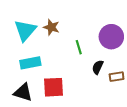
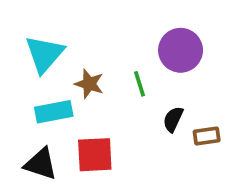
brown star: (51, 27) -> (89, 84), moved
purple circle: (111, 37) -> (181, 50), moved

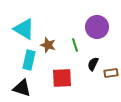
cyan triangle: (44, 54) -> (24, 29), turned -40
cyan rectangle: (54, 112) -> (29, 60), turned -66
red square: (95, 155) -> (62, 78), moved

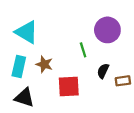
brown star: (48, 45) -> (44, 64), moved
cyan rectangle: (29, 60) -> (19, 66), moved

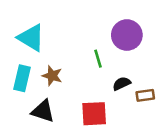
black semicircle: (103, 71) -> (122, 84), turned 40
red square: (69, 86) -> (94, 114), moved
black triangle: (24, 97) -> (43, 111), moved

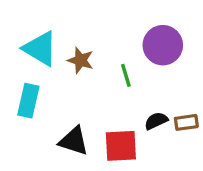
brown star: (52, 76) -> (81, 60), moved
black semicircle: (122, 84) -> (156, 121), moved
black triangle: (43, 111) -> (74, 141), moved

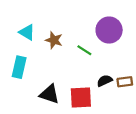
cyan triangle: (40, 49) -> (27, 32), size x0.7
green line: (126, 75) -> (84, 50), turned -40

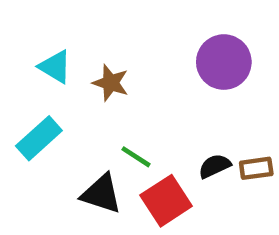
green line: (84, 50) -> (136, 157), moved
cyan rectangle: (19, 67) -> (39, 138), turned 35
red square: (81, 97) -> (166, 201), turned -30

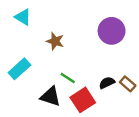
cyan triangle: (55, 67) -> (23, 17), moved
brown rectangle: (256, 168) -> (128, 84), turned 49

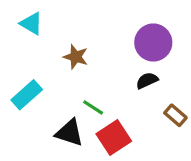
black semicircle: (107, 83) -> (147, 80), moved

